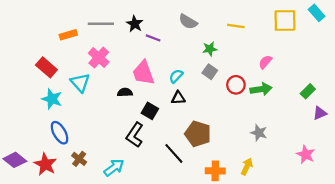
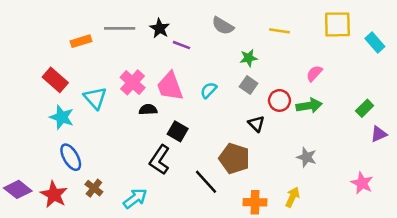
cyan rectangle: (317, 13) -> (375, 42), moved
pink cross: (99, 58) -> (133, 82), moved
black triangle: (178, 98) -> (256, 124), moved, turned 48

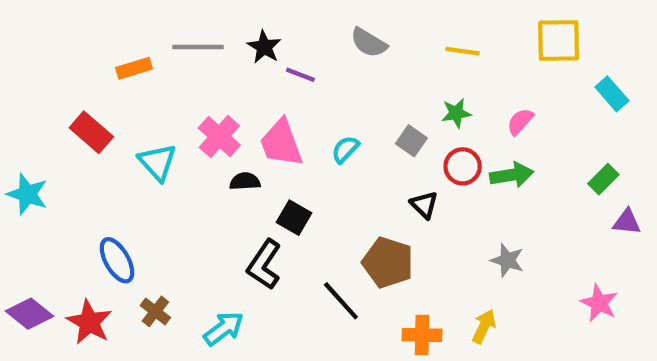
cyan rectangle: (375, 42) -> (612, 94), moved
green star: (249, 58) -> (456, 113), moved
cyan star: (62, 117) -> (27, 194), moved
purple triangle: (379, 134) -> (627, 222), turned 30

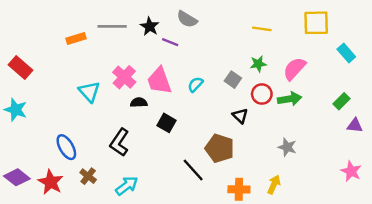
gray semicircle: (369, 43) -> (187, 19), moved
pink semicircle: (520, 122) -> (294, 69), size x1.5
red rectangle: (91, 132) -> (20, 67), moved
black L-shape: (264, 265) -> (119, 142), moved
pink star: (599, 303) -> (351, 171), moved

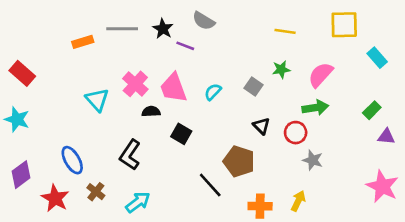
red circle: (262, 94) -> (296, 133), moved
pink star: (351, 171) -> (382, 186), size x1.4
purple diamond: (17, 177) -> (21, 175), moved, turned -75

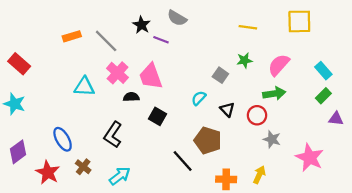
gray line: (122, 29) -> (106, 41), moved, turned 45
cyan rectangle: (377, 58) -> (323, 71), moved
cyan semicircle: (213, 92) -> (199, 98), moved
cyan triangle: (97, 100) -> (84, 87), turned -45
pink star: (382, 186) -> (310, 158), moved

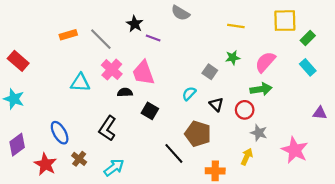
gray semicircle: (177, 18) -> (180, 13), moved
green rectangle: (323, 96) -> (308, 38), moved
yellow arrow: (259, 175) -> (247, 157), moved

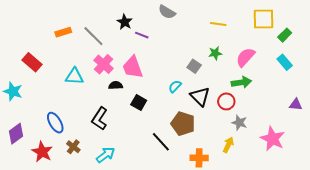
red rectangle: (18, 61) -> (32, 62), moved
black triangle: (216, 104) -> (200, 96), size x1.5

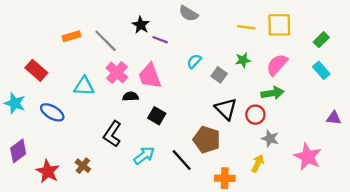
yellow square: (264, 19) -> (279, 25), moved
cyan semicircle: (175, 86) -> (194, 61), moved
blue ellipse: (55, 123) -> (52, 112), moved, turned -30
cyan arrow: (106, 155) -> (144, 155), moved

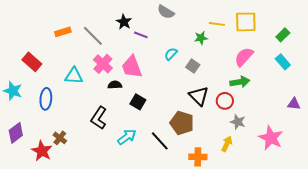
green star: (243, 60) -> (201, 38), moved
blue ellipse: (52, 112) -> (46, 99), turned 65
brown cross: (83, 166) -> (60, 138), moved

